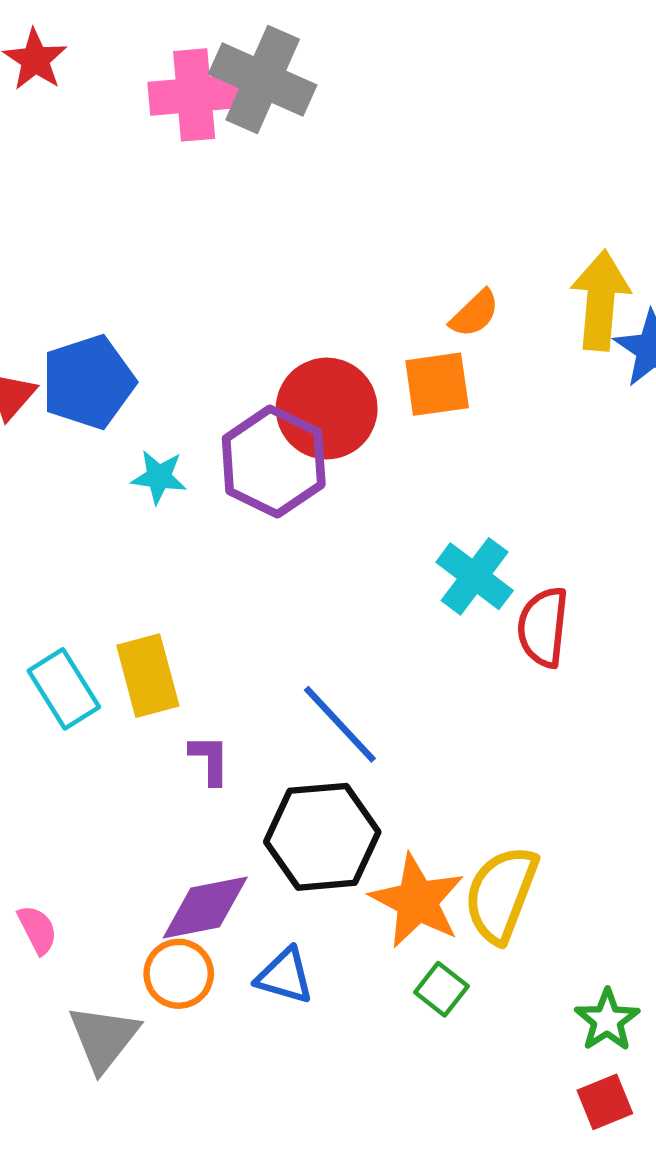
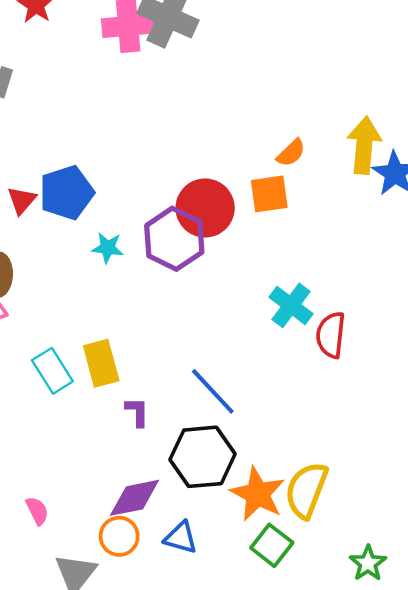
green square: (441, 989) -> (272, 545), size x1.4

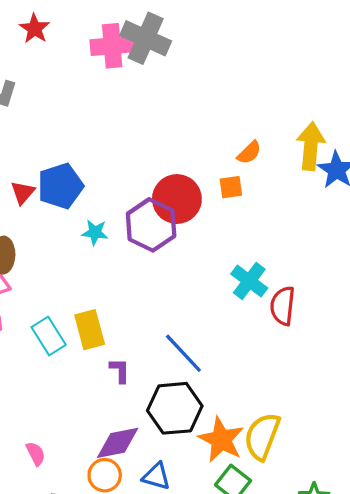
orange square: (269, 194) -> (231, 187), size x0.7

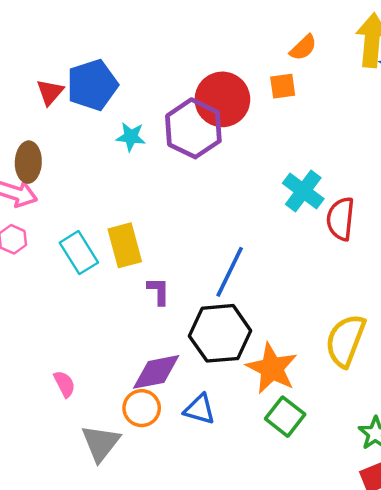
blue line: (183, 353) -> (230, 272), turned 69
yellow semicircle: (262, 436) -> (345, 341), moved

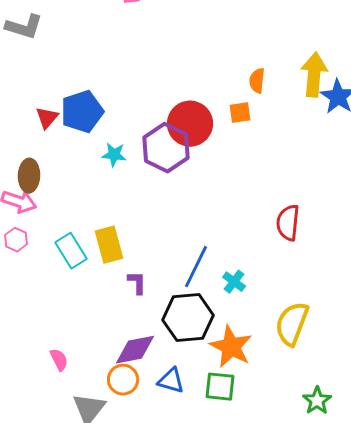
orange semicircle: (303, 48) -> (257, 81), turned 140
cyan cross: (303, 191) -> (234, 282), moved, size x0.7
green square: (285, 417) -> (220, 387), moved, turned -32

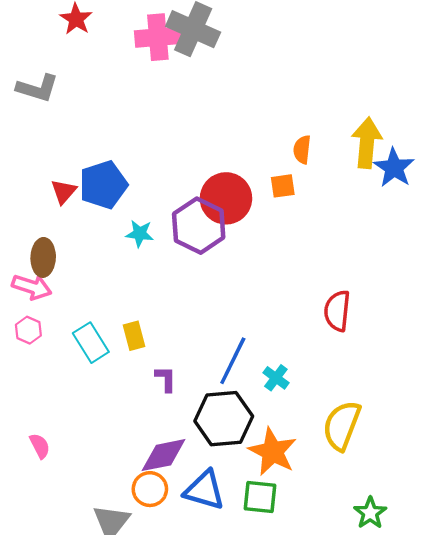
yellow rectangle: (109, 245) -> (134, 336), size x0.7
pink semicircle: (59, 360) -> (40, 446), moved
blue triangle: (171, 381) -> (204, 490), size x1.4

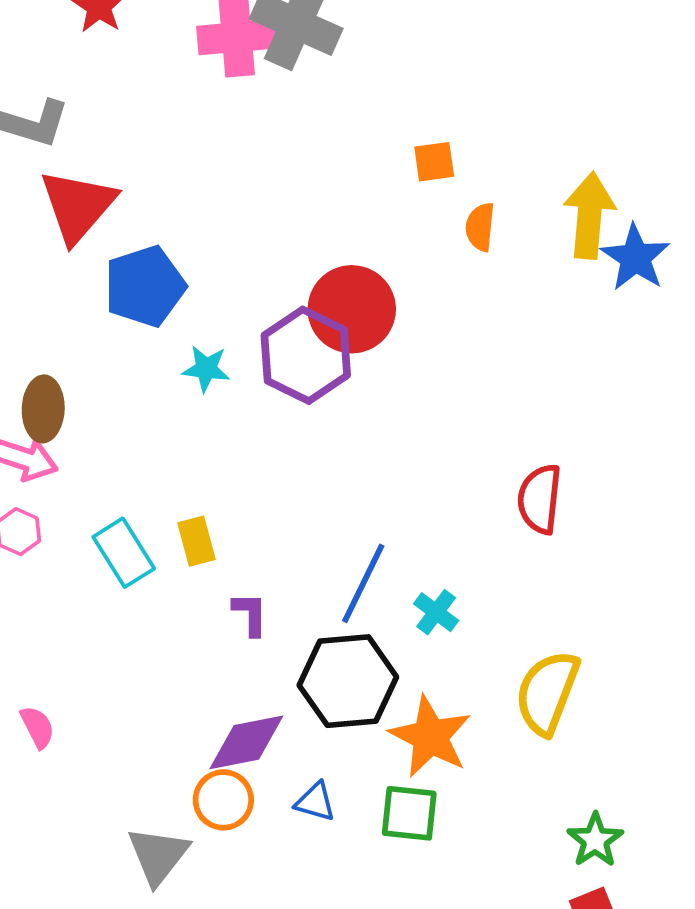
orange square: (283, 186) -> (434, 162), moved
red triangle: (64, 192) -> (78, 206), moved, size x1.8
blue triangle: (204, 490) -> (315, 802), size x0.6

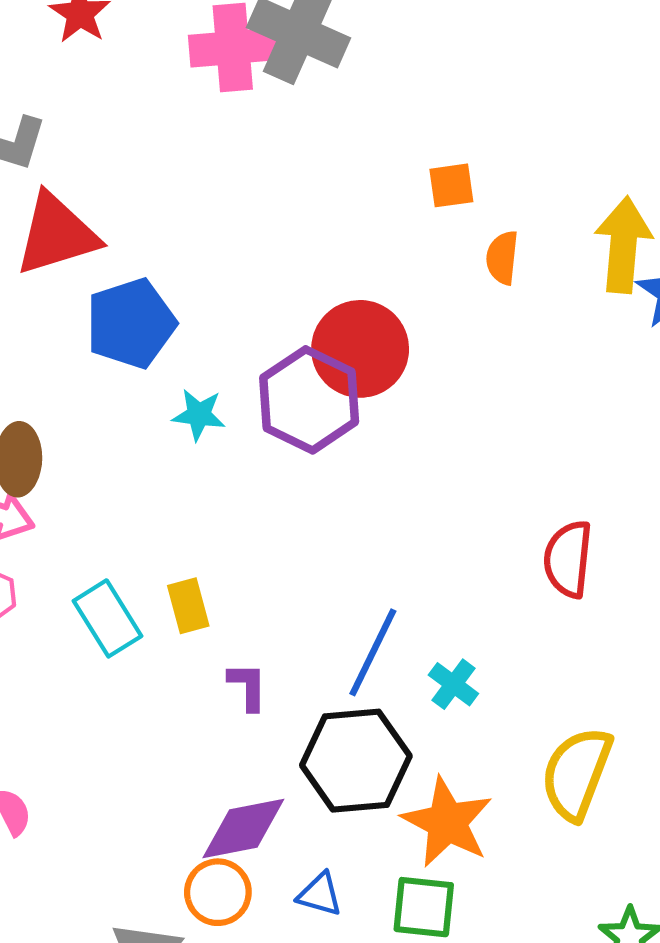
red triangle: (78, 206) -> (57, 234), turned 32

